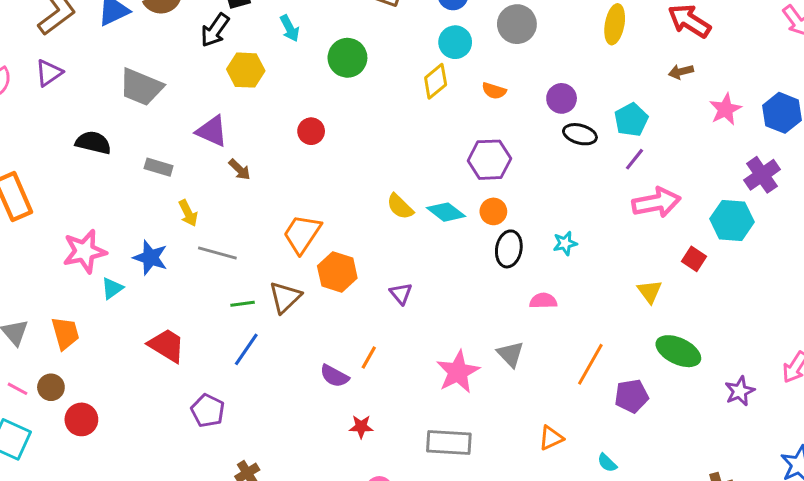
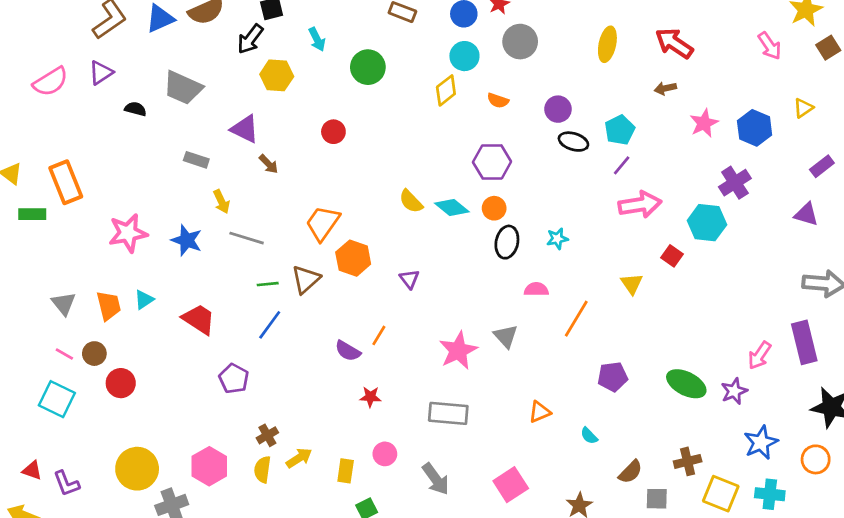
black semicircle: (93, 143) -> (135, 109), moved, size x0.7
cyan triangle: (112, 288) -> (144, 300), moved
green ellipse: (678, 351) -> (686, 384), moved
orange line: (590, 364) -> (576, 319), moved
purple star: (740, 391) -> (734, 391), moved

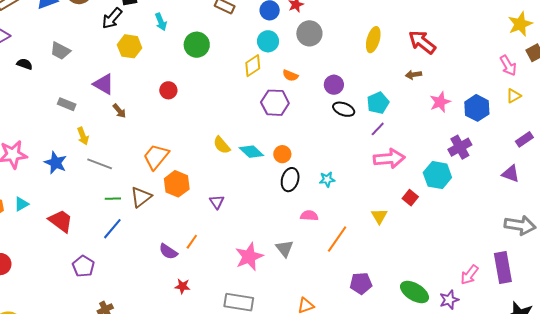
pink arrow: (770, 46) -> (508, 65), moved
gray trapezoid: (183, 88) -> (60, 51), size x0.7
purple hexagon: (492, 162) -> (275, 103), moved

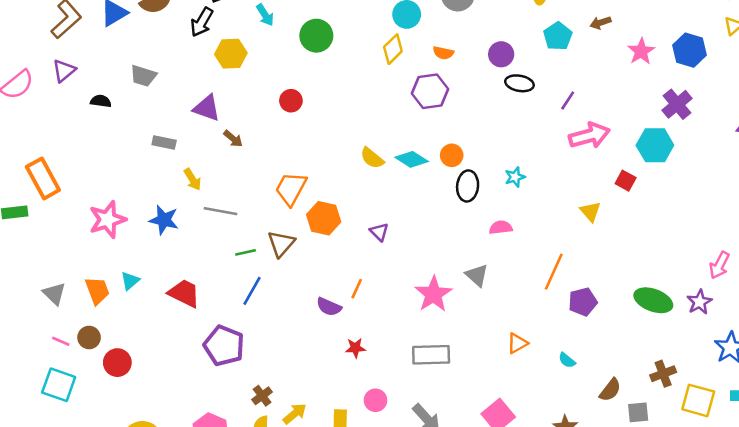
cyan pentagon: (378, 103) -> (558, 36), moved
orange line: (337, 239) -> (554, 272), moved
purple pentagon: (83, 266) -> (224, 346), size x1.4

